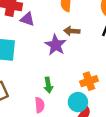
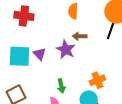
purple triangle: (27, 19) -> (40, 54), moved, turned 32

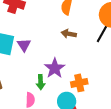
purple star: (66, 50) -> (55, 68), moved

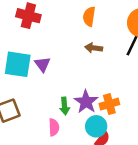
purple star: (55, 68) -> (86, 102), moved

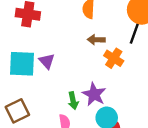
orange cross: (109, 104) -> (114, 58), moved, turned -36

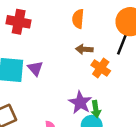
green arrow: (73, 101) -> (96, 109), moved

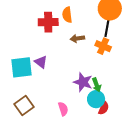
red cross: (19, 22) -> (48, 22), moved
orange cross: (101, 68) -> (103, 46), moved

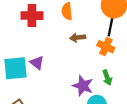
red cross: (48, 22) -> (32, 16), moved
green arrow: (97, 85) -> (107, 78), moved

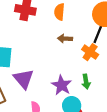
purple triangle: (37, 63) -> (24, 79), moved, size x1.5

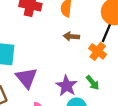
green arrow: (86, 82) -> (93, 83), turned -32

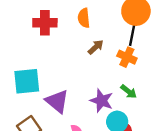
brown arrow: (71, 36) -> (96, 47), turned 144

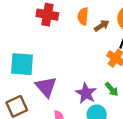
brown arrow: (96, 47) -> (102, 26), moved

